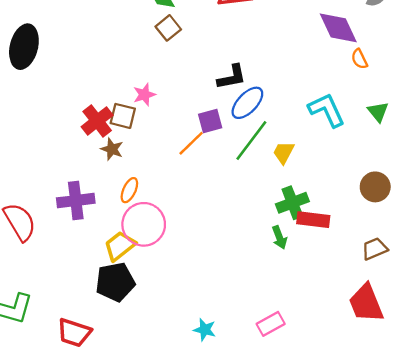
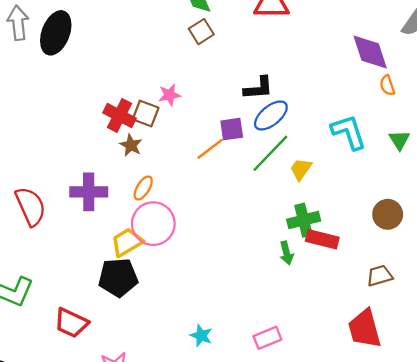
red cross: (97, 121) -> (120, 115), turned -32

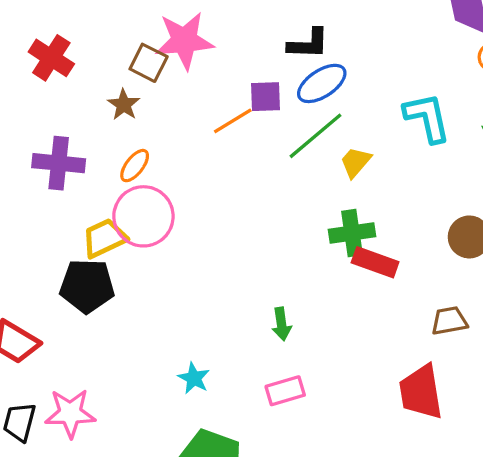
pink star: (170, 95) -> (184, 41), size x1.8
red cross: (120, 115) -> (51, 58), moved
green arrow: (286, 253) -> (281, 324), moved

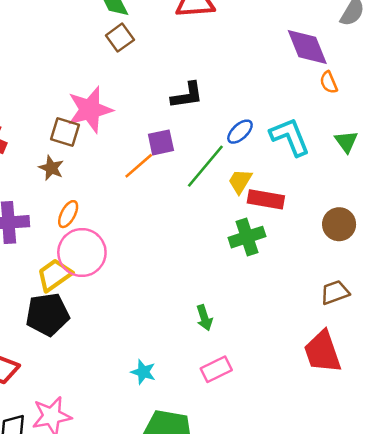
blue ellipse: (322, 83) -> (240, 132), moved, size x0.7
red rectangle: (375, 262) -> (266, 199), moved

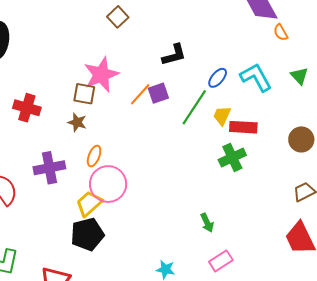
orange line: (139, 166) -> (140, 94), moved

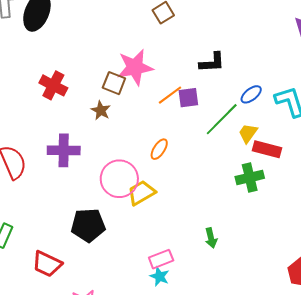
orange ellipse: (94, 156) -> (159, 149), moved
yellow trapezoid: (89, 204) -> (141, 193), moved
pink rectangle: (221, 261) -> (161, 259), moved

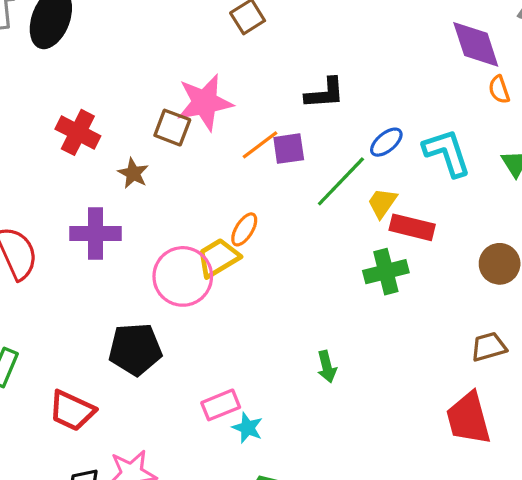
brown star: (101, 110) -> (133, 173), moved
yellow trapezoid: (141, 193) -> (218, 258), moved
pink rectangle: (161, 259) -> (221, 405), moved

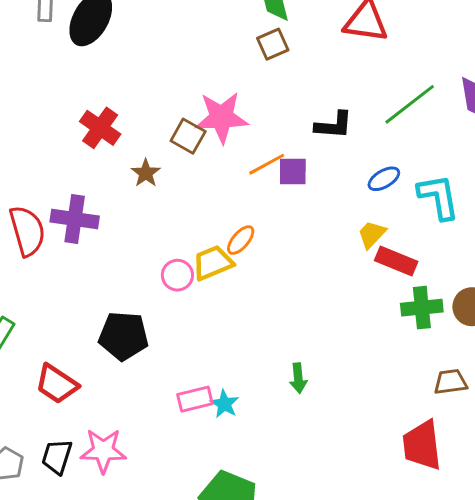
green line: (341, 181) -> (410, 104), moved
purple cross: (95, 233) -> (75, 219), moved
green cross: (386, 272) -> (422, 308), moved
pink circle: (183, 276) -> (177, 275), size x0.6
cyan star: (248, 428) -> (224, 404), moved

